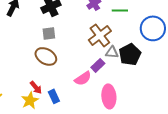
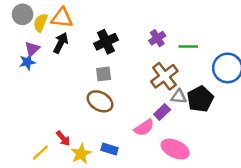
red arrow: (36, 87) -> (63, 138), moved
blue rectangle: (54, 96) -> (110, 149), turned -48
pink ellipse: (109, 96) -> (175, 149), turned -60

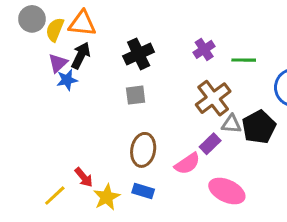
purple triangle: (32, 49) -> (58, 63), moved
blue star: (27, 62) -> (67, 80), moved
brown ellipse: (100, 101) -> (143, 150), moved, turned 70

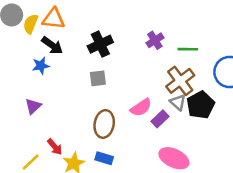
black arrow: (81, 55) -> (52, 45), turned 100
purple triangle: (58, 63) -> (33, 106), moved
brown cross: (213, 98) -> (180, 81), moved
gray triangle: (231, 124) -> (178, 102), turned 36
pink semicircle: (187, 164) -> (141, 108), moved

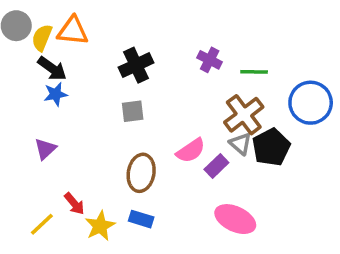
purple cross: (155, 40) -> (210, 60), turned -30
black arrow: (52, 45) -> (52, 68), moved

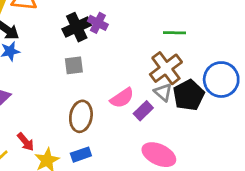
purple cross: (210, 60) -> (98, 23), moved
blue circle: (311, 103) -> (221, 80), moved
blue rectangle: (141, 219) -> (81, 155), turned -36

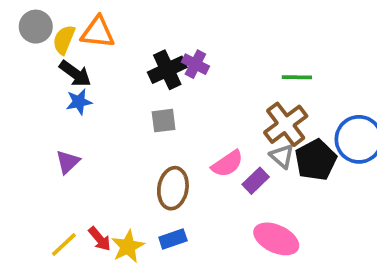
red arrow: (26, 142) -> (100, 239), moved

